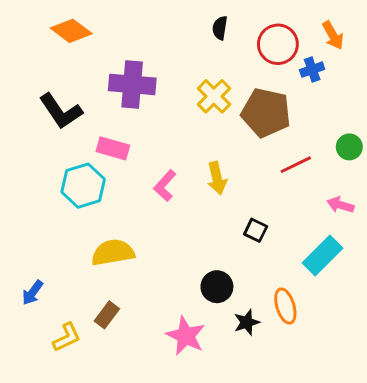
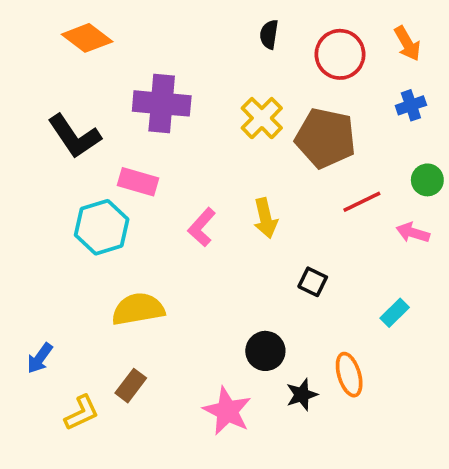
blue cross: (312, 70) -> (411, 105), moved
pink arrow: (340, 205) -> (413, 233), moved
cyan rectangle: (323, 255) -> (395, 313), size x0.6

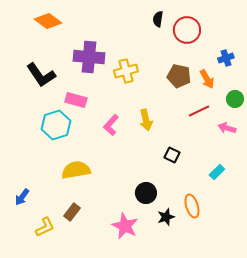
black semicircle: (269, 34) -> (158, 19), moved
orange arrow: (407, 43) -> (207, 79), moved
yellow cross: (262, 118) -> (126, 71), moved, turned 30
brown pentagon: (325, 138) -> (179, 76), size x0.7

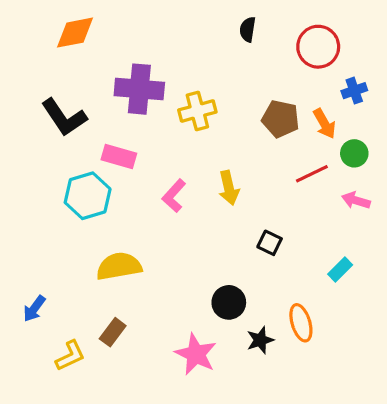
orange diamond: (48, 21) -> (75, 33), turned -48
red circle: (187, 30) -> (318, 47), moved
green circle: (235, 99) -> (354, 153), moved

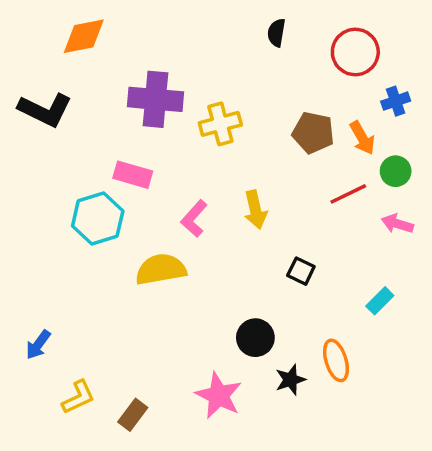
black L-shape: (64, 117) -> (45, 110), moved, turned -30
yellow semicircle: (119, 266) -> (161, 269), moved
brown rectangle: (113, 332) -> (133, 415), moved

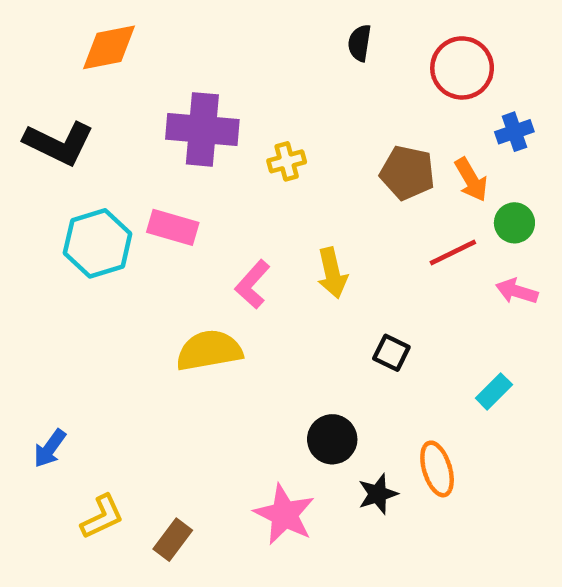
yellow cross: (220, 124) -> (287, 161), size x0.7
cyan hexagon: (98, 218) -> (98, 243), moved

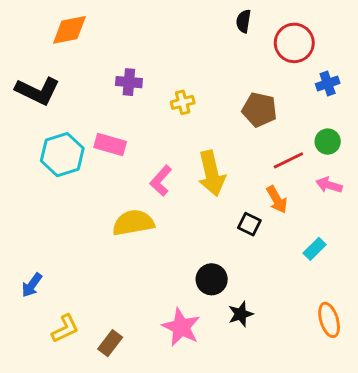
black semicircle: (360, 43) -> (244, 21), moved
purple cross: (202, 129) -> (129, 82), size x0.6
orange arrow: (471, 180) -> (277, 200), moved
yellow arrow: (332, 273) -> (212, 173), size x1.4
orange ellipse: (437, 469) -> (329, 320), moved

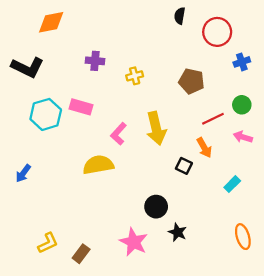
blue arrow: (32, 285) -> (23, 173), moved
black star: (241, 314) -> (178, 232), turned -30

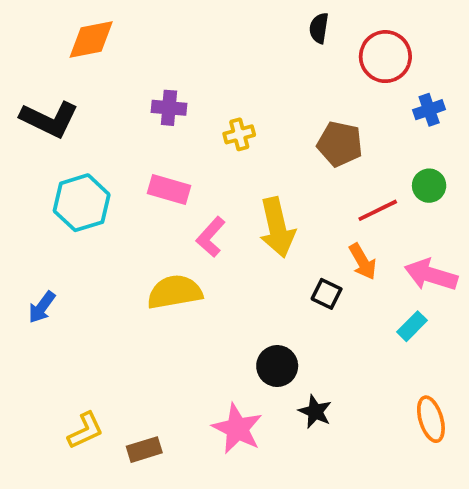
pink rectangle: (81, 107) -> (169, 189), moved
pink arrow: (243, 137) -> (431, 275), moved, size x1.5
brown rectangle: (81, 254) -> (144, 450), turned 36

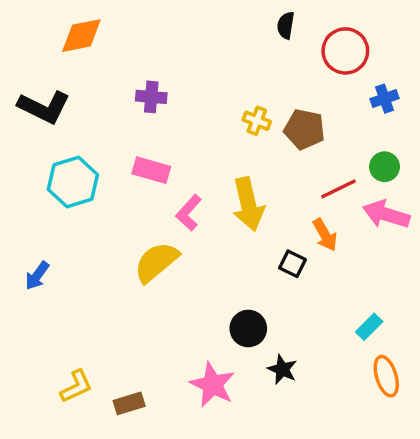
yellow cross: (239, 134) -> (257, 121), moved, turned 36
pink arrow: (431, 275) -> (386, 214), moved
yellow semicircle: (175, 292) -> (156, 262), turned -30
cyan rectangle: (412, 326) -> (369, 327), moved

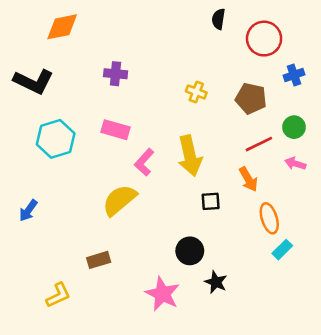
brown pentagon: (304, 129) -> (251, 98), moved
pink arrow: (386, 214) -> (295, 164), size x0.6
black square: (293, 264) -> (211, 201), moved, turned -30
orange ellipse: (386, 376) -> (269, 218), moved
brown rectangle: (129, 403) -> (99, 260), moved

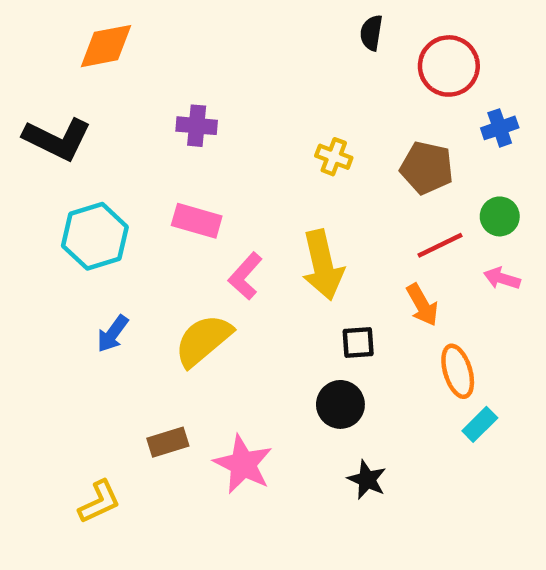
blue arrow: (28, 210) -> (113, 334), moved
black circle: (190, 251) -> (340, 404), moved
pink star: (162, 294) -> (243, 464), moved

